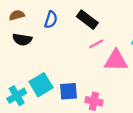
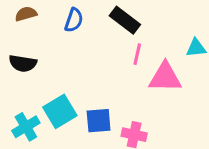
black semicircle: (22, 39) -> (23, 63), moved
pink line: (96, 44) -> (137, 54), turned -48

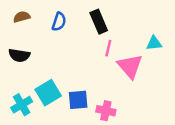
black rectangle: (125, 20) -> (99, 22), turned 30
pink triangle: (165, 77) -> (130, 66), turned 48

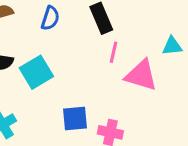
pink triangle: (130, 66) -> (141, 75), turned -32
cyan square: (48, 93) -> (36, 72), moved

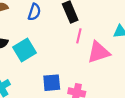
pink triangle: (141, 75) -> (98, 52), turned -35

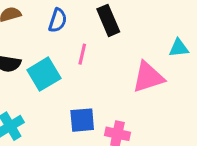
pink line: (79, 36) -> (82, 54), moved

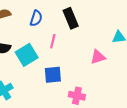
pink triangle: (148, 77) -> (98, 57), size x0.7
blue square: (82, 120) -> (53, 75), moved

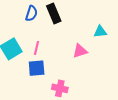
blue semicircle: (36, 18) -> (31, 13), moved
pink line: (53, 41) -> (37, 48), moved

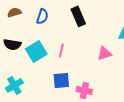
blue semicircle: (31, 13) -> (42, 16), moved
blue square: (37, 68) -> (61, 80), moved

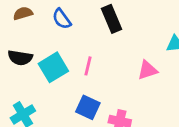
blue semicircle: (42, 16) -> (62, 19), turned 126
blue square: (61, 80) -> (88, 107), turned 30

